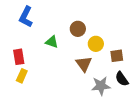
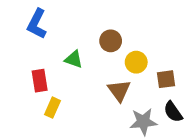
red rectangle: (19, 57) -> (40, 81), moved
yellow rectangle: (22, 76) -> (52, 108), moved

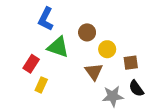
blue L-shape: (37, 24) -> (46, 19), moved
green triangle: (74, 59) -> (58, 47), size x1.5
red rectangle: (40, 81) -> (31, 64), turned 42

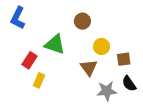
blue L-shape: (46, 19) -> (18, 18), moved
brown circle: (87, 32) -> (82, 21), moved

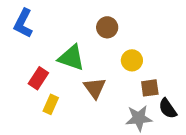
brown square: (124, 59) -> (150, 88), moved
brown triangle: (89, 68) -> (95, 88), moved

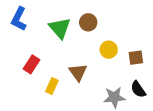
green triangle: (71, 58) -> (60, 28), moved, turned 30
brown square: (150, 88) -> (136, 58), moved
yellow rectangle: (51, 104) -> (52, 86), moved

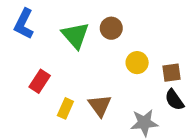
brown triangle: (78, 72) -> (100, 106), moved
black semicircle: (138, 89) -> (174, 100), moved

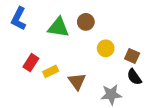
green triangle: (75, 35) -> (58, 27), turned -40
brown square: (171, 73) -> (132, 56), turned 32
yellow rectangle: (65, 108) -> (51, 71), moved, turned 40

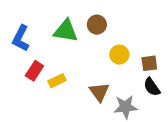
blue L-shape: (19, 19) -> (21, 38), moved
brown square: (132, 56) -> (149, 63), turned -32
brown triangle: (77, 81) -> (99, 92), moved

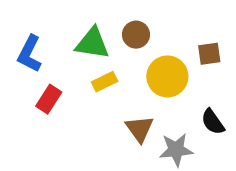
yellow circle: (119, 55) -> (167, 76), size x1.5
brown square: (149, 63) -> (209, 54), moved
yellow rectangle: (57, 81) -> (105, 82), moved

